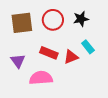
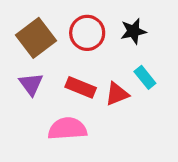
brown square: (22, 23) -> (36, 38), turned -30
purple triangle: (18, 61) -> (31, 84), moved

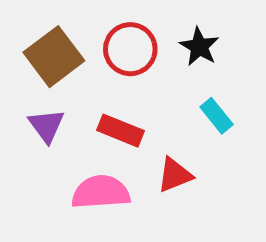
black star: (133, 31) -> (199, 47), turned -30
red triangle: (117, 94) -> (175, 175), moved

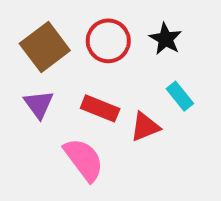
red triangle: (175, 175) -> (145, 127), moved
pink semicircle: (101, 192) -> (84, 160), turned 57

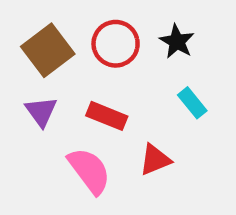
red triangle: (145, 127) -> (155, 160), moved

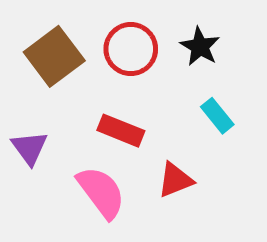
purple triangle: (41, 112) -> (30, 148), moved

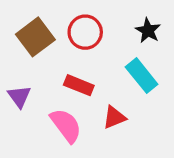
black star: (200, 47) -> (148, 31), moved
cyan rectangle: (217, 116) -> (142, 76), size x1.5

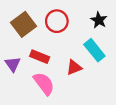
red rectangle: (79, 85) -> (40, 57), moved
red triangle: (114, 117) -> (74, 67), moved

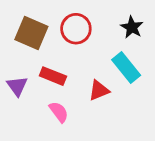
brown square: (23, 24) -> (31, 33), turned -30
pink semicircle: (44, 84) -> (59, 112), size x0.7

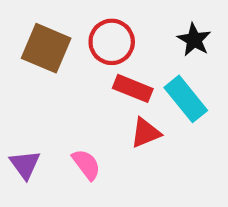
red rectangle: (53, 76) -> (133, 88), moved
purple triangle: (17, 86) -> (25, 165), moved

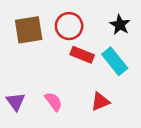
brown square: (46, 48) -> (29, 30), turned -32
red triangle: (146, 133) -> (100, 102), moved

